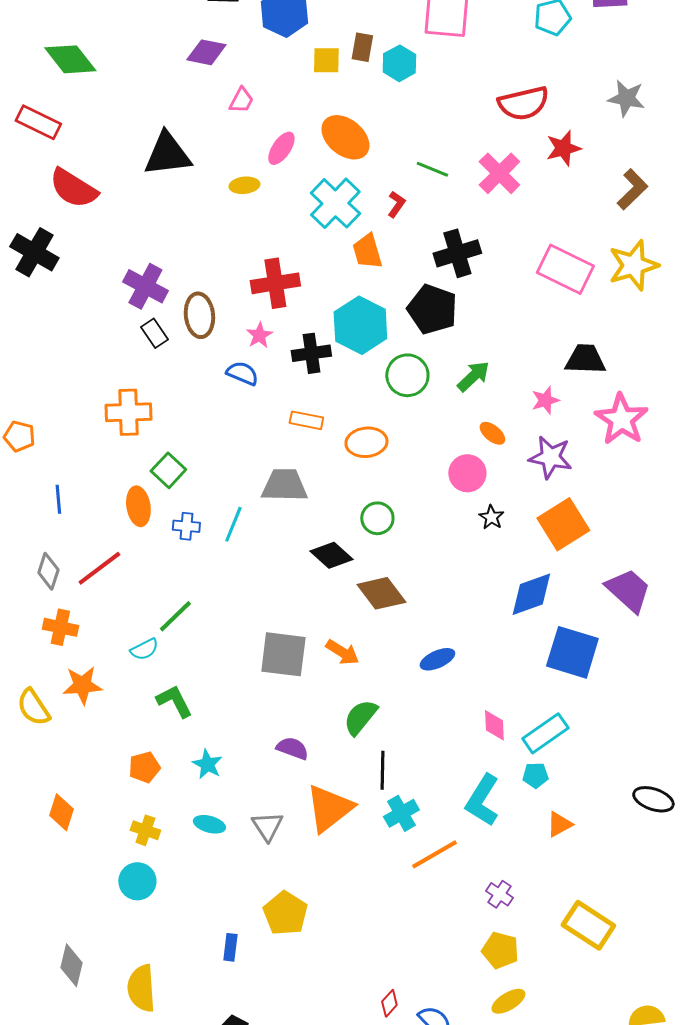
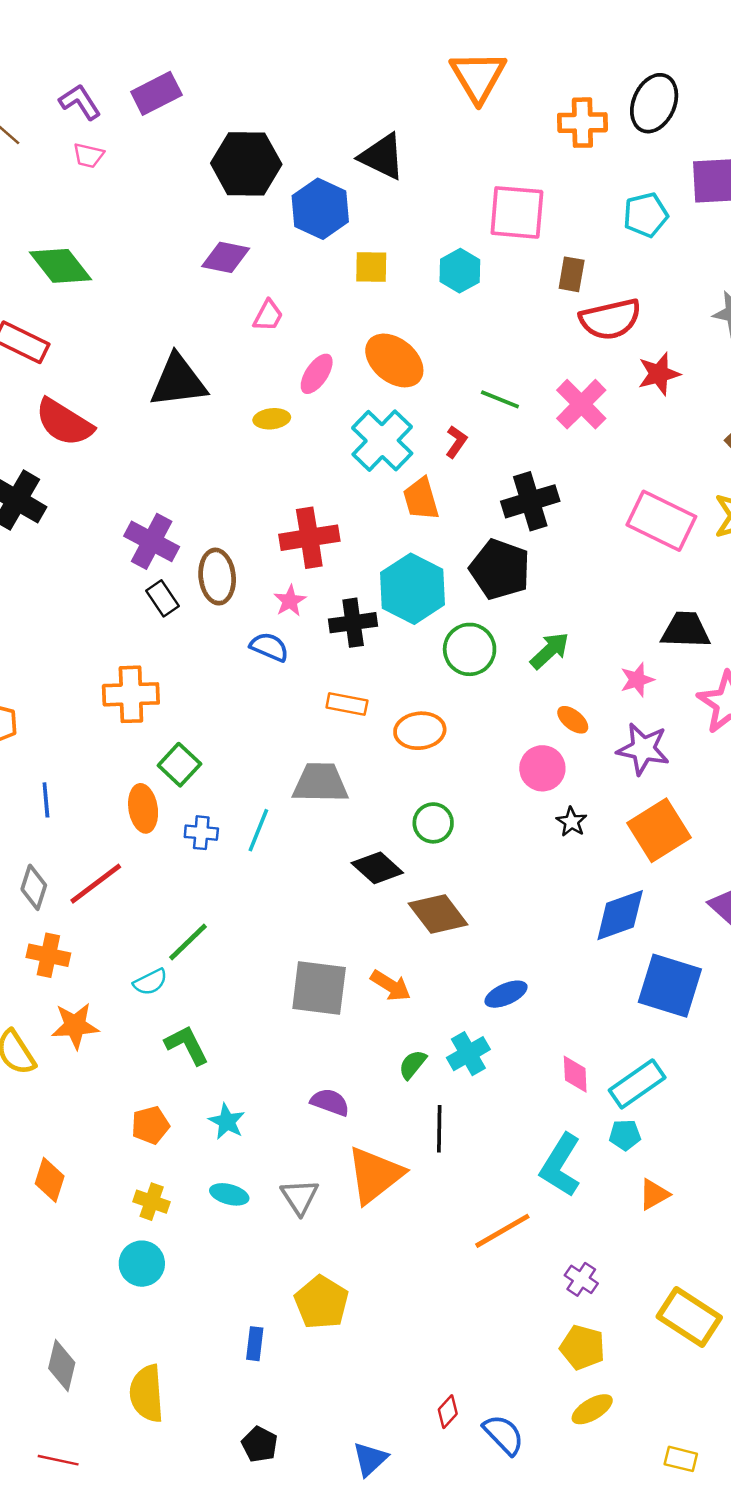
brown rectangle: (362, 47) -> (572, 274), moved
green semicircle: (360, 717) -> (413, 1064), size x0.7
cyan cross: (401, 813) -> (468, 1054), moved

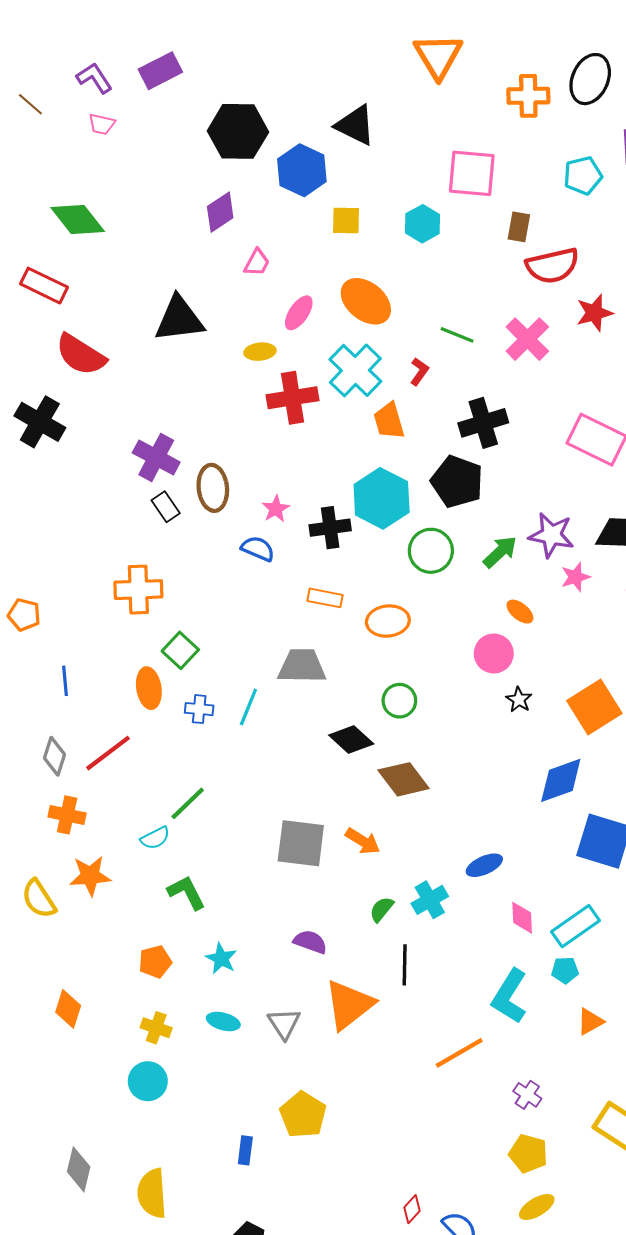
purple diamond: (226, 257) -> (220, 212), turned -45
red cross: (309, 538) -> (292, 398), moved
purple star: (643, 749) -> (551, 535), moved
blue ellipse: (506, 994) -> (484, 865), moved

